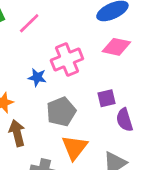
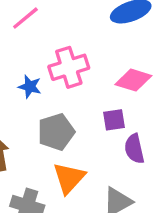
pink diamond: (116, 47) -> (133, 80), moved

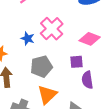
pink cross: (69, 67) -> (52, 29), turned -30

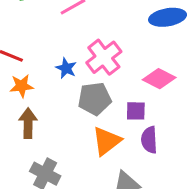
gray pentagon: (41, 67) -> (95, 99), moved
orange triangle: (47, 95) -> (107, 141), moved

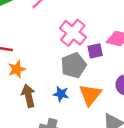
blue star: (66, 68) -> (61, 94), moved
purple square: (136, 111) -> (95, 51), moved

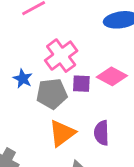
blue star: (61, 94) -> (23, 79), moved

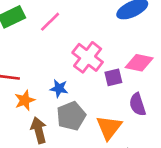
gray pentagon: (52, 94) -> (71, 116), moved
purple semicircle: (102, 133) -> (137, 104), moved

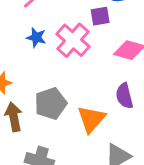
purple square: (113, 77) -> (100, 16), moved
blue star: (59, 88) -> (36, 38), moved

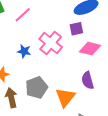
purple square: (100, 16) -> (76, 29), moved
blue star: (36, 38) -> (24, 51), moved

